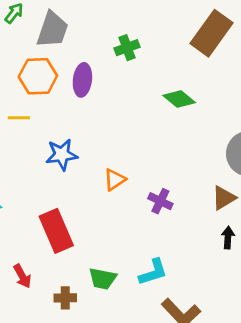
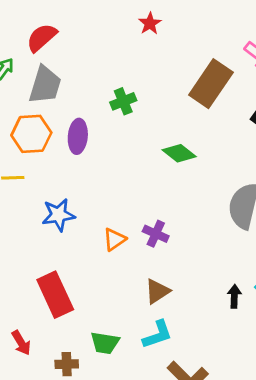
brown triangle: (224, 198) -> (157, 291), moved
purple cross: (160, 201) -> (156, 234), moved

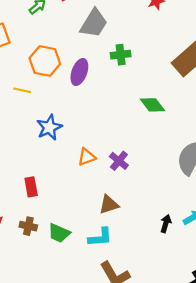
gray trapezoid: (45, 85) -> (94, 23), moved
blue star: (58, 215) -> (49, 127), turned -30
red rectangle: (55, 295) -> (31, 187), size x0.6
brown cross: (67, 364) -> (28, 226), moved

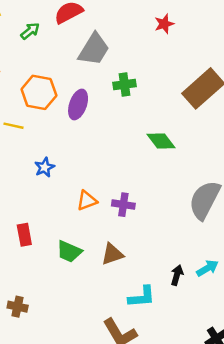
blue star: (49, 127) -> (44, 167), size x0.7
purple cross: (119, 161) -> (123, 205), turned -30
brown cross: (28, 226) -> (18, 307), moved
green trapezoid: (59, 233) -> (69, 252), moved
cyan L-shape: (100, 237) -> (142, 297), moved

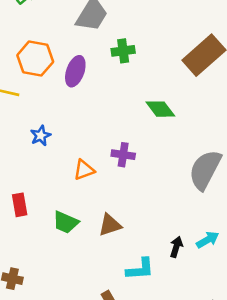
purple cross: (123, 205) -> (123, 155), moved

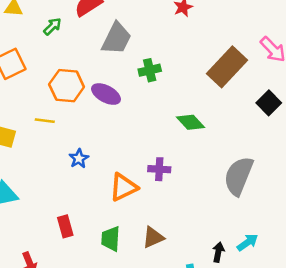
purple ellipse: (75, 71) -> (106, 94), turned -76
orange triangle: (84, 170) -> (123, 187), size x1.4
green trapezoid: (66, 222) -> (111, 239), turned 75

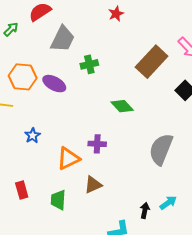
brown triangle: (153, 237) -> (93, 185), moved

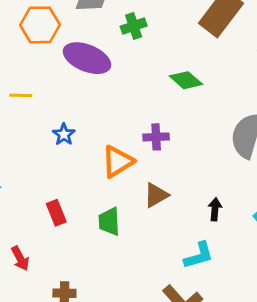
orange hexagon: (23, 77) -> (40, 25), moved
purple ellipse: (54, 84) -> (87, 58), size x1.4
black arrow: (145, 210) -> (215, 209), moved

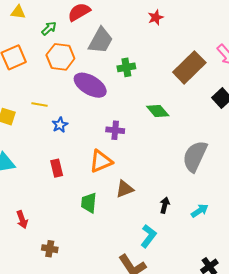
blue star: (64, 134) -> (60, 125), moved
purple cross: (156, 137) -> (115, 130), moved
red rectangle: (56, 213) -> (57, 168), moved
cyan L-shape: (199, 255) -> (148, 236), turned -45

